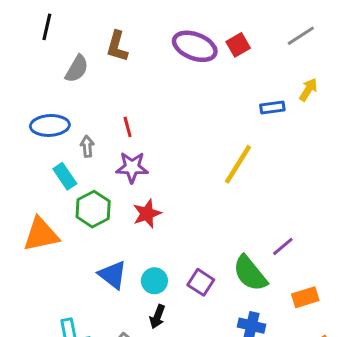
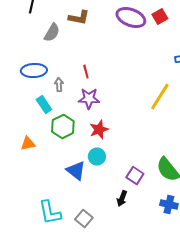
brown L-shape: (117, 46) -> (79, 18), turned -95
orange triangle: (41, 235) -> (28, 144), size x0.6
cyan circle: (154, 281) -> (97, 157), moved
black arrow: (157, 317) -> (122, 199), moved

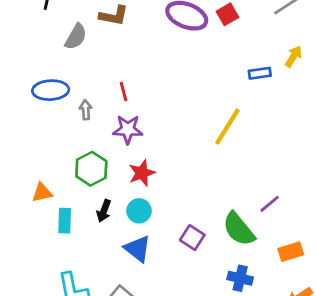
cyan rectangle: (44, 105) -> (65, 221), moved, turned 36
blue triangle: (76, 171) -> (138, 249), moved
black arrow: (122, 199) -> (104, 211), moved

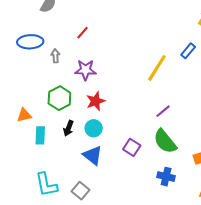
blue rectangle: (260, 73) -> (188, 51), moved, turned -42
red line: (124, 91) -> (83, 33), moved, turned 56
purple line: (270, 204) -> (163, 111), moved

